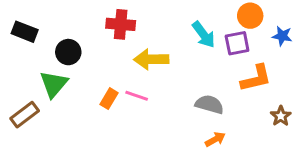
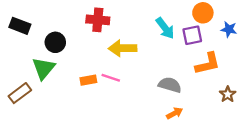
orange rectangle: (109, 99) -> (88, 80), turned 49

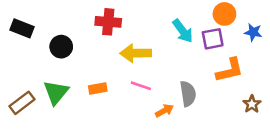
green triangle: (43, 68) -> (56, 92), moved
pink line: (111, 78) -> (141, 86), moved
gray semicircle: (170, 85) -> (188, 94), turned 65
orange arrow: (175, 113) -> (164, 111), moved

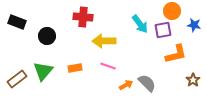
gray semicircle: (188, 94) -> (147, 83), moved, turned -36

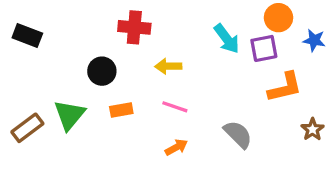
black circle: (47, 36) -> (102, 71), moved
yellow arrow: (104, 41) -> (168, 66), size x0.7
orange arrow: (126, 85) -> (176, 147), moved

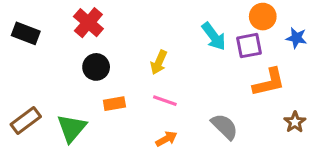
red cross: (134, 27) -> (88, 23), moved, turned 36
yellow arrow: (168, 66) -> (159, 62), turned -65
green triangle: (69, 115) -> (72, 128), moved

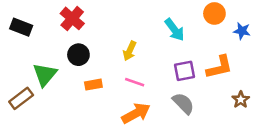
purple square: (249, 46) -> (185, 71), moved
green triangle: (72, 128) -> (45, 75), moved
orange arrow: (166, 139) -> (136, 113), size x1.6

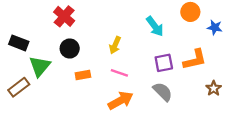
black rectangle: (21, 27) -> (19, 43), moved

